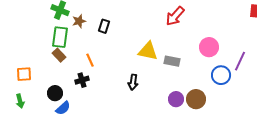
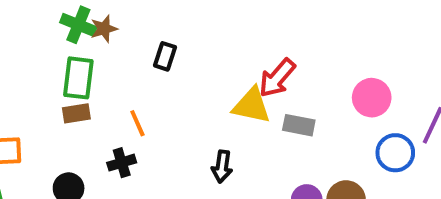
red arrow: (175, 16) -> (277, 78), moved
brown star: (79, 21) -> (104, 29), moved
brown rectangle: (59, 55) -> (76, 113), turned -56

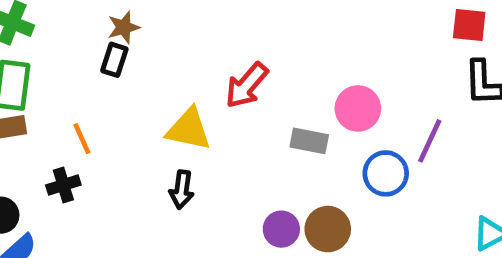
brown star: (104, 29) -> (124, 27), moved
yellow triangle: (252, 106) -> (189, 129), moved
gray rectangle: (299, 125) -> (309, 141), moved

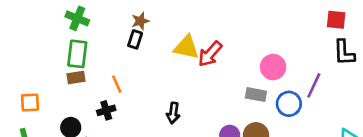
yellow triangle: (189, 129) -> (186, 47), moved
gray rectangle: (309, 141) -> (256, 95), moved

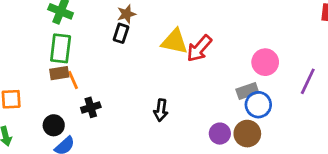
orange line: (117, 84) -> (73, 80), moved
gray rectangle: (256, 95) -> (247, 91), turned -30
blue circle: (289, 104) -> (258, 105), moved

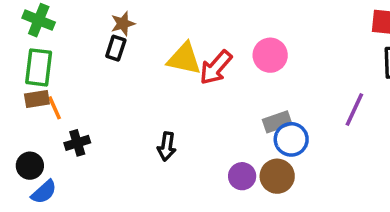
pink circle: (265, 62) -> (270, 55), moved

